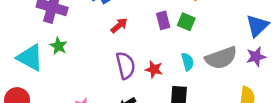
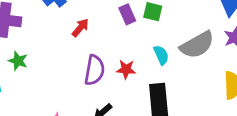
purple semicircle: (126, 65) -> (94, 70), turned 32

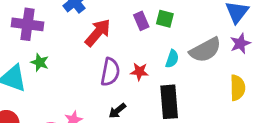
red arrow: (80, 28) -> (98, 33), size x1.6
cyan semicircle: (161, 55) -> (172, 59), turned 42

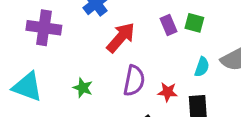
green star: (40, 62) -> (83, 88), moved
red star: (139, 72) -> (168, 92), moved

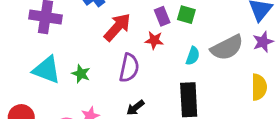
cyan triangle: (27, 87) -> (47, 70), moved
red star: (168, 92) -> (154, 40), moved

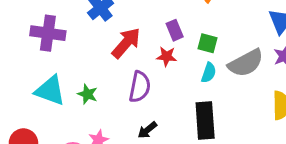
green square: (186, 15) -> (208, 43), moved

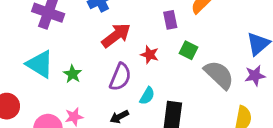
purple rectangle: (175, 30) -> (170, 20), moved
gray semicircle: (246, 63) -> (219, 75), turned -120
cyan semicircle: (209, 73) -> (147, 96), moved

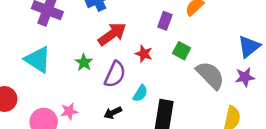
purple rectangle: (170, 20) -> (165, 21), turned 30
green star: (73, 74) -> (84, 62), moved

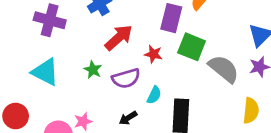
purple rectangle: (165, 21) -> (171, 18), size x1.5
green square: (182, 51) -> (192, 47), size x1.5
purple semicircle: (115, 74) -> (126, 78), turned 56

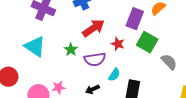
gray semicircle: (224, 69) -> (169, 62), size x0.7

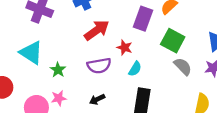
green square: (147, 42) -> (173, 41), moved
green star: (71, 50) -> (58, 70), moved
cyan semicircle: (114, 75) -> (135, 69), moved

